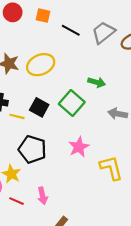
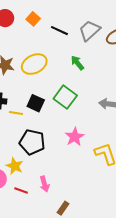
orange square: (43, 15) -> (33, 19), turned 32
green arrow: (97, 82) -> (77, 63), moved, turned -140

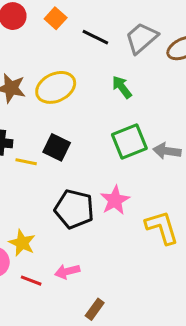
green square: (65, 97) -> (129, 142), moved, turned 30
black pentagon: (32, 142) -> (74, 209), moved
pink arrow: (44, 184) -> (67, 271), turned 91

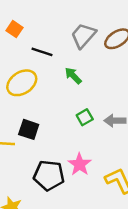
black line: (95, 37) -> (42, 52), moved
green square: (129, 142) -> (85, 117), size x0.6

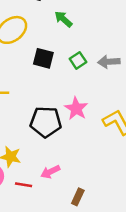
black square: (29, 129) -> (43, 58), moved

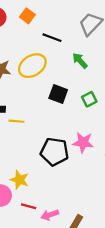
pink star: (76, 109) -> (83, 142), turned -30
pink arrow: (50, 172) -> (50, 215), moved

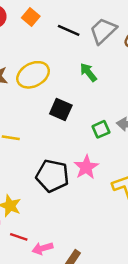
black line: (52, 38) -> (69, 30), moved
green square: (89, 99) -> (101, 129), moved
pink star: (83, 142) -> (86, 167), turned 30

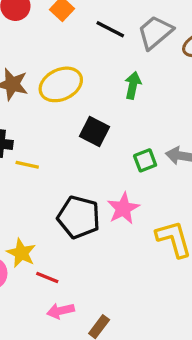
green arrow: (88, 72) -> (133, 85), turned 48
red line: (19, 237) -> (47, 278), moved

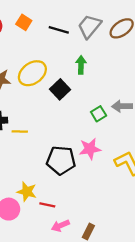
black square: (94, 132) -> (60, 89), moved, turned 30
pink star: (123, 208) -> (90, 149), turned 30

